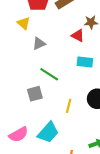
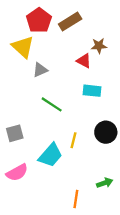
yellow triangle: (24, 23) -> (23, 47), size x1.5
gray square: (35, 94) -> (15, 133), moved
cyan trapezoid: (48, 132) -> (50, 155), moved

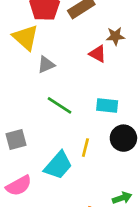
cyan rectangle: (92, 91) -> (107, 105), moved

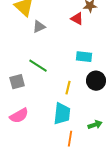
green line: (60, 105) -> (38, 66), moved
cyan trapezoid: (58, 165) -> (62, 114), moved, turned -35

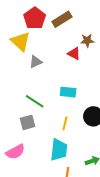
cyan rectangle: (84, 57) -> (68, 92), moved
gray square: (17, 82) -> (28, 122), moved

